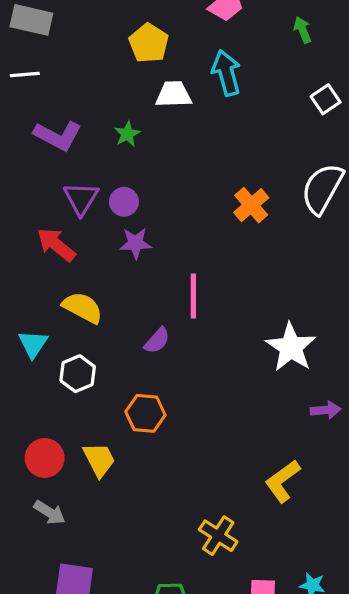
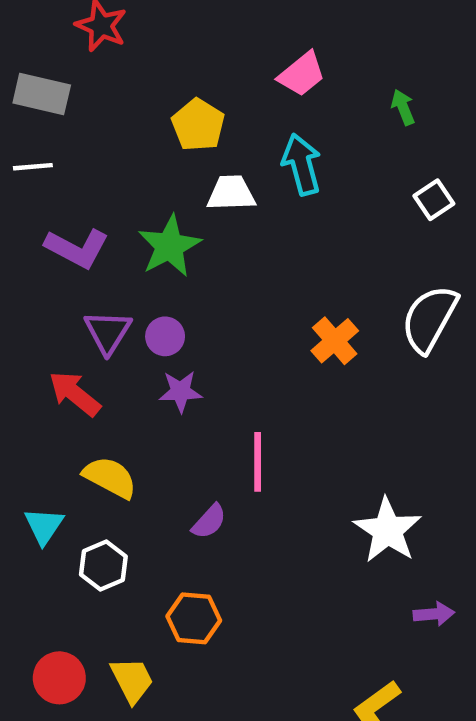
green star: (127, 134) -> (169, 246), size x1.8

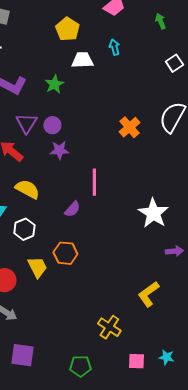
cyan arrow: (302, 164) -> (114, 47), size x0.6
green star: (169, 246) -> (54, 84), size x0.7
yellow trapezoid: (132, 680) -> (37, 267), moved

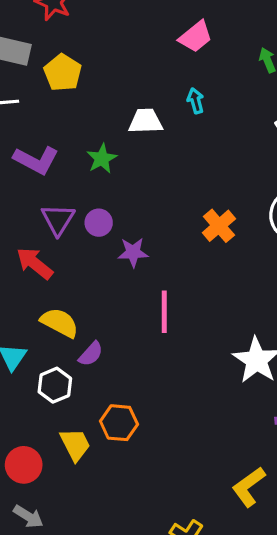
yellow pentagon: (67, 29) -> (63, 73), moved
purple star: (59, 150) -> (133, 252), moved
purple semicircle: (72, 209) -> (91, 354), moved

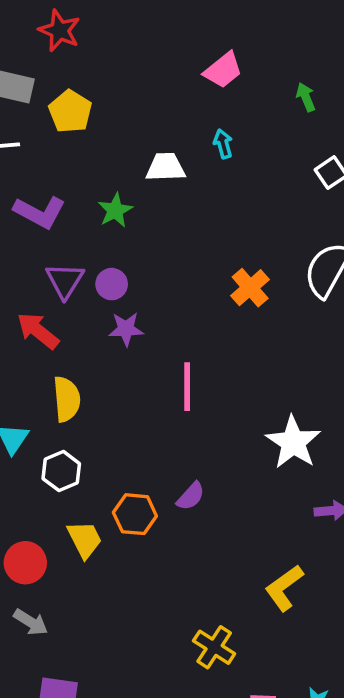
purple star: (133, 252) -> (126, 329), moved
yellow semicircle: (60, 323) -> (67, 399), turned 57
purple semicircle: (91, 354) -> (191, 496), moved

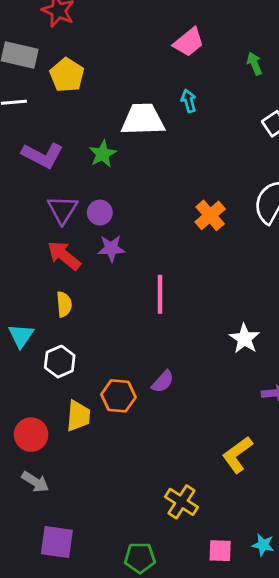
white trapezoid: (166, 167) -> (143, 119), size x1.4
red arrow: (38, 331) -> (64, 256), moved
yellow semicircle: (67, 399) -> (64, 304), size x0.7
white star: (293, 442) -> (244, 339), size x0.7
yellow trapezoid: (85, 539) -> (78, 416), turned 32

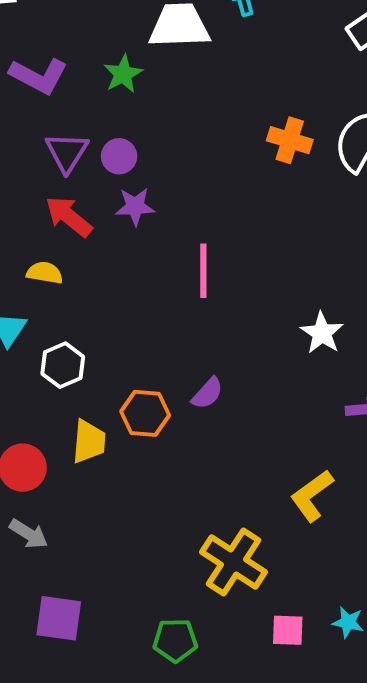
orange cross: (210, 215) -> (290, 140), moved, turned -32
yellow semicircle: (64, 304) -> (45, 273), moved, turned -75
yellow cross: (181, 502) -> (234, 562), size x1.4

